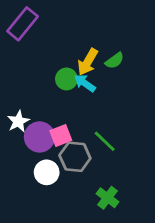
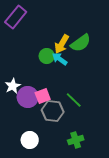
green semicircle: (115, 61) -> (81, 43), size x1.5
white circle: (47, 172) -> (30, 140), moved
green cross: (107, 198) -> (76, 140), turned 35

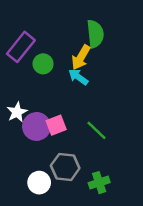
purple rectangle: (16, 17) -> (21, 47), moved
green semicircle: (81, 43) -> (95, 34), moved, turned -60
green circle: (47, 56) -> (43, 64), moved
gray hexagon: (53, 111) -> (65, 167), moved

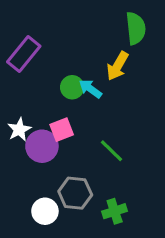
green semicircle: (95, 34) -> (136, 28), moved
yellow arrow: (81, 57) -> (118, 66), moved
green circle: (43, 64) -> (72, 87), moved
pink square: (56, 125) -> (62, 130), moved

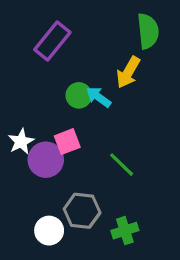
purple rectangle: (24, 54) -> (52, 41), moved

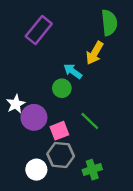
green circle: (79, 95) -> (62, 88), moved
pink square: (67, 142) -> (59, 131), moved

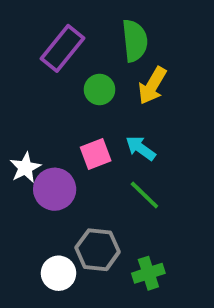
green semicircle: (109, 23) -> (135, 41), moved
cyan arrow: (73, 71) -> (141, 148), moved
green circle: (62, 88) -> (100, 90), moved
pink square: (59, 131) -> (96, 154), moved

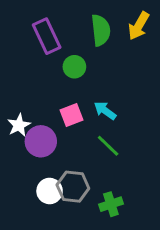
purple rectangle: (62, 48) -> (47, 36), turned -64
yellow arrow: (152, 86) -> (139, 26), moved
white circle: (59, 273) -> (50, 191), moved

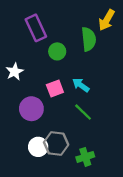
green semicircle: (101, 30) -> (89, 39), moved
white star: (19, 125) -> (15, 72), moved

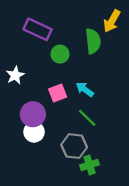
purple rectangle: (36, 28) -> (38, 29), turned -40
gray hexagon: (56, 143) -> (74, 146), moved
white circle: (38, 147) -> (34, 132), moved

